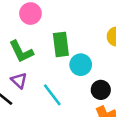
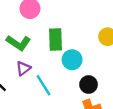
green L-shape: (21, 52) -> (18, 43), turned -35
purple triangle: (19, 80) -> (23, 68), moved, turned 35

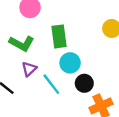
cyan circle: (72, 60) -> (70, 63), moved
black circle: (89, 85) -> (84, 83), moved

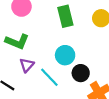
green rectangle: (59, 36) -> (65, 16), moved

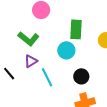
cyan circle: (65, 55) -> (66, 50), moved
black circle: (81, 73) -> (81, 76), moved

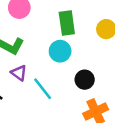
purple triangle: (31, 61) -> (19, 73), turned -40

